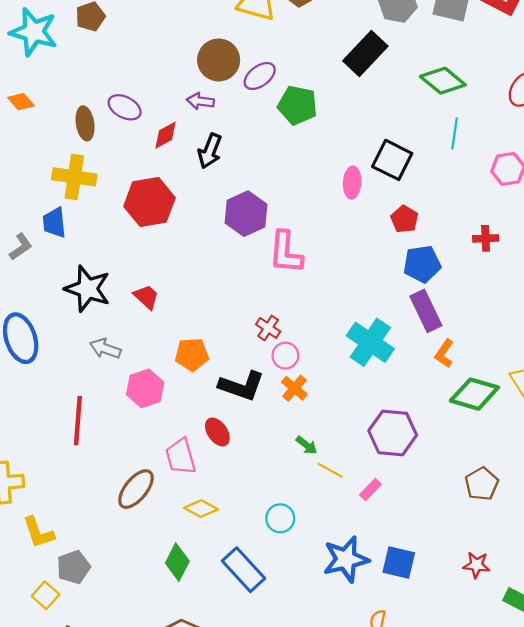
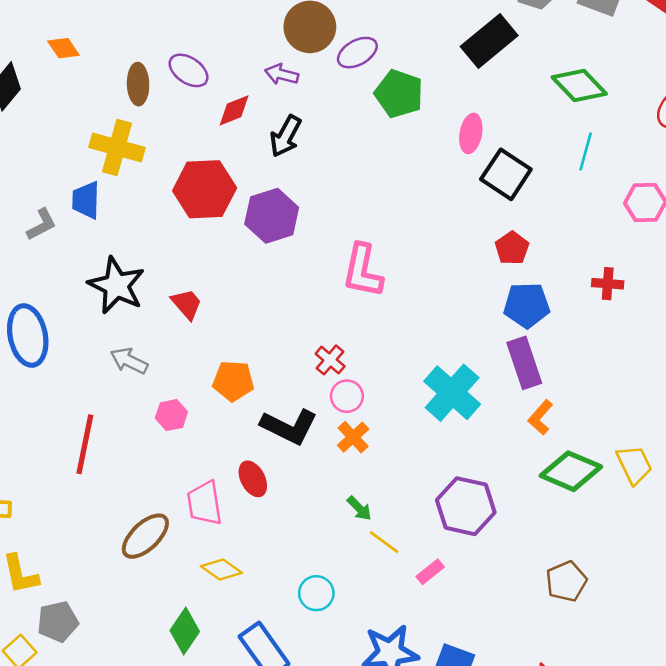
pink ellipse: (352, 183) -> (471, 133), moved
purple hexagon: (246, 214) -> (272, 216), moved
pink hexagon: (145, 388) -> (171, 415), size x0.7

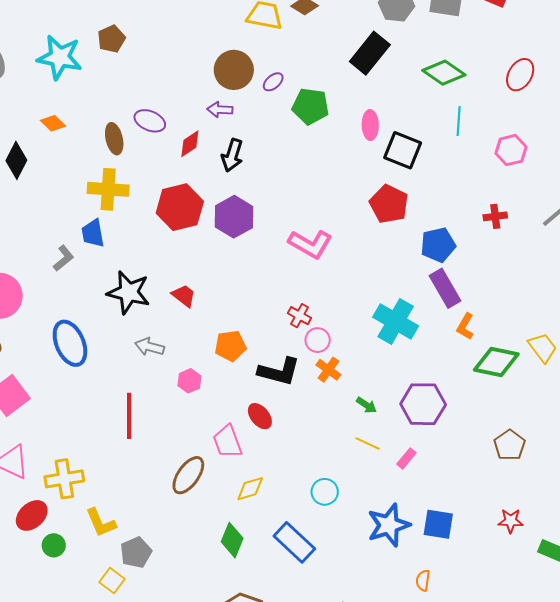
purple ellipse: (357, 53) -> (273, 82), size x0.7
red pentagon: (512, 248) -> (389, 204), moved, size x1.5
pink L-shape: (363, 271) -> (310, 244), turned -60
green arrow: (359, 508) -> (366, 405), moved
yellow diamond: (221, 569) -> (250, 489), turned -40

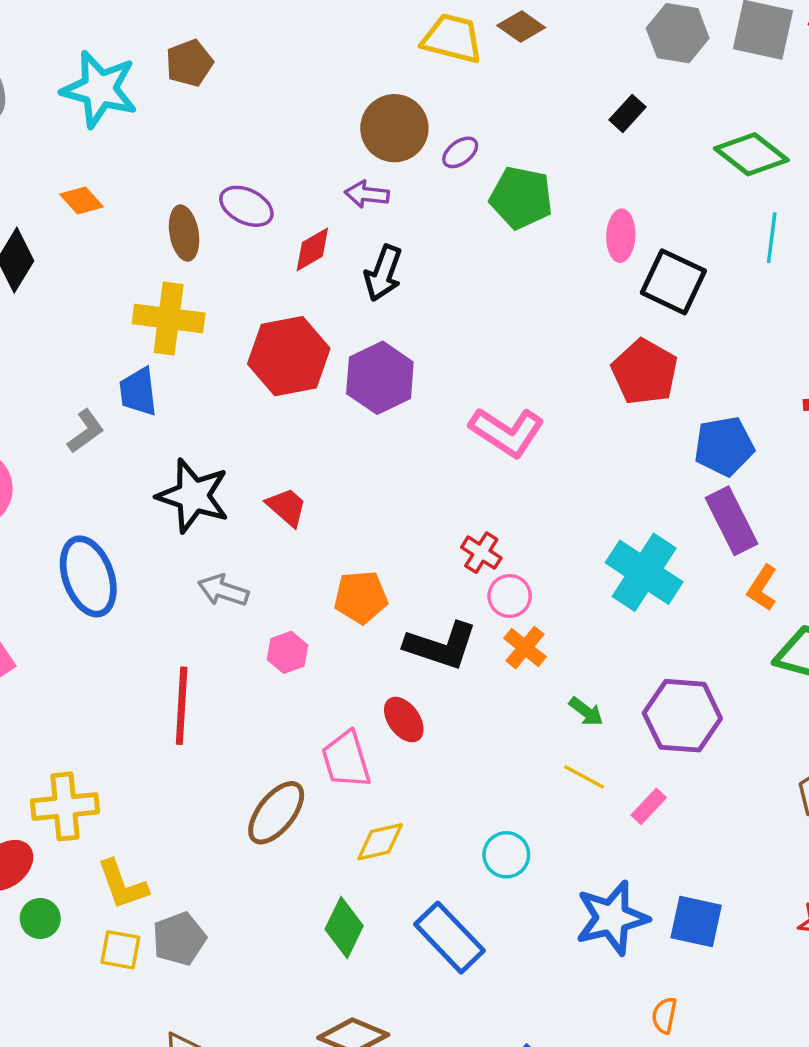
black rectangle: (370, 53) -> (627, 113), size x0.5
yellow square: (112, 581) -> (120, 950), moved, turned -30

